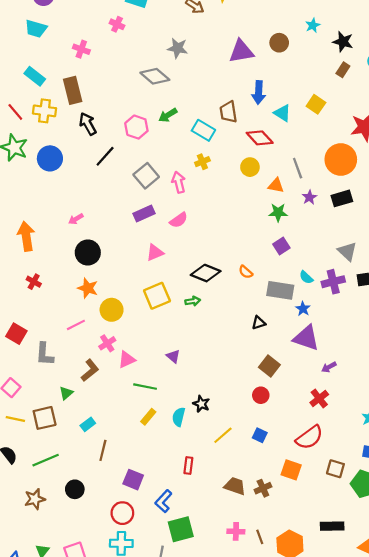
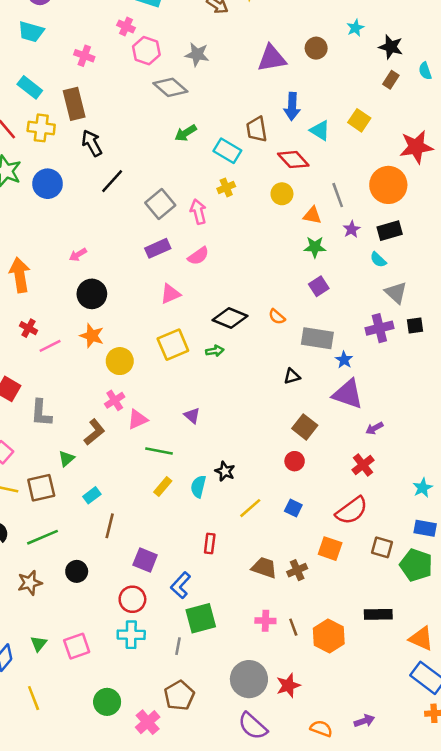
pink hexagon: (136, 127) -> (146, 51), moved
cyan semicircle: (306, 277) -> (378, 260), moved
pink line: (76, 325) -> (50, 346), moved

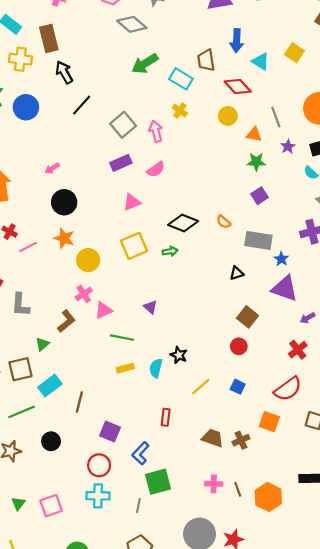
green arrow: (186, 133) -> (145, 64), size x1.4
yellow cross: (226, 187) -> (180, 111), turned -32
yellow rectangle: (163, 486) -> (125, 368), turned 35
cyan rectangle: (92, 495) -> (50, 386), moved, size x1.5

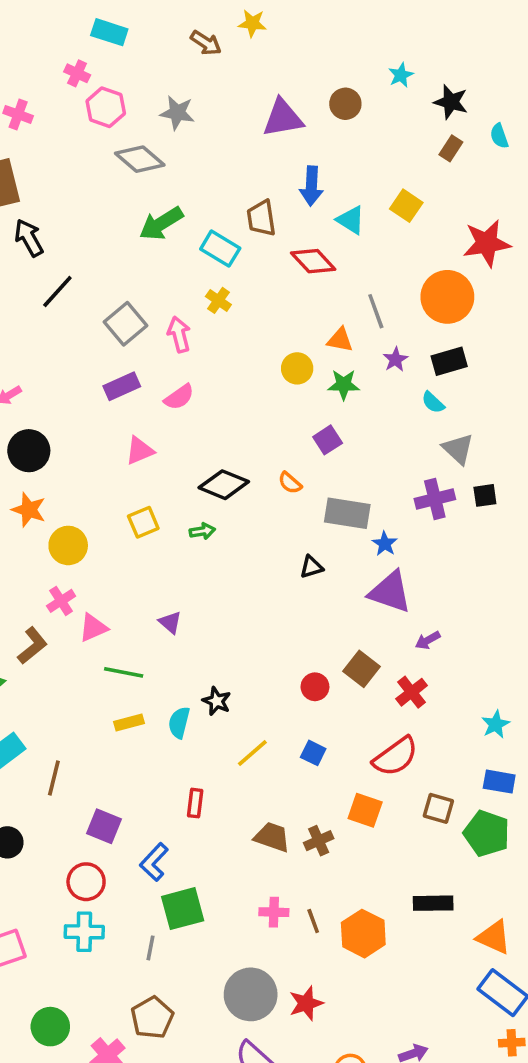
yellow circle: (228, 116) -> (297, 368), moved
purple square: (260, 196) -> (328, 440), moved
yellow square: (134, 246) -> (143, 522), size x0.7
brown square: (248, 317) -> (361, 669), moved

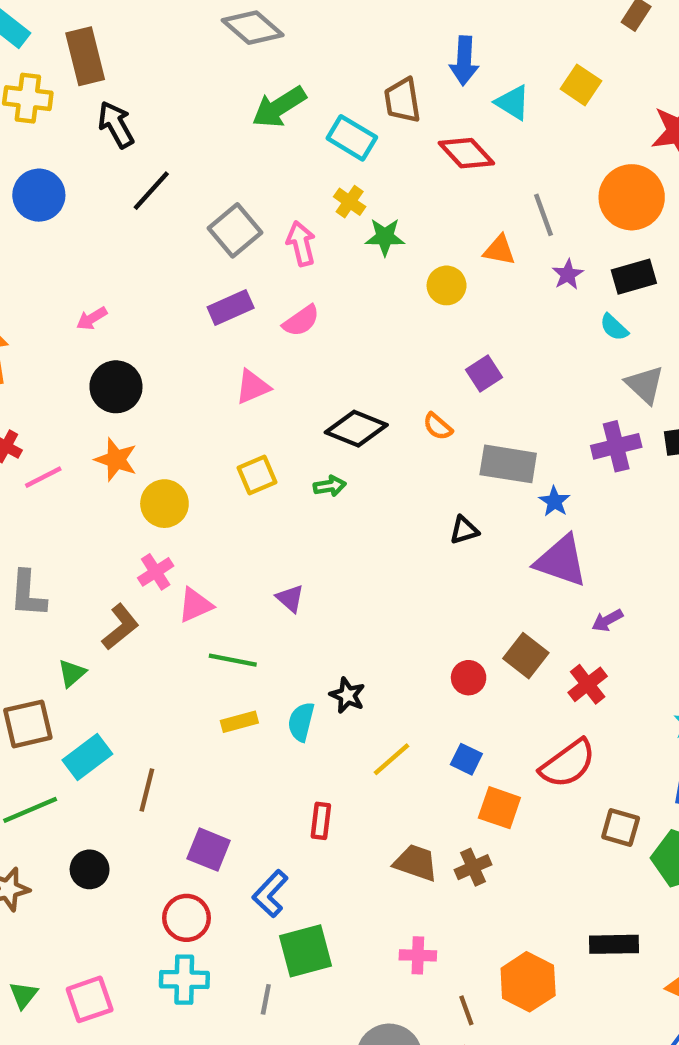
green star: (344, 385) -> (385, 237), moved
orange square: (365, 810) -> (499, 808), moved
brown line: (313, 921) -> (466, 1010), moved

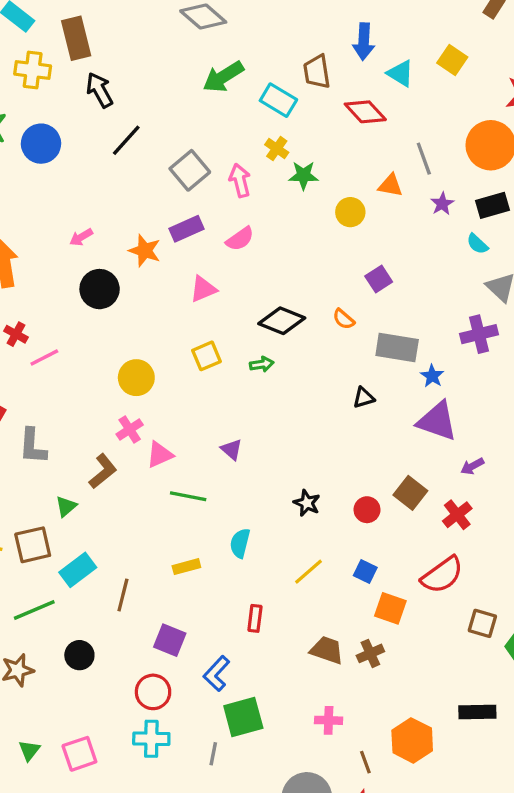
orange star: (116, 460) -> (145, 251), moved
black star: (347, 695) -> (307, 503), moved
yellow rectangle: (239, 722) -> (186, 567), moved

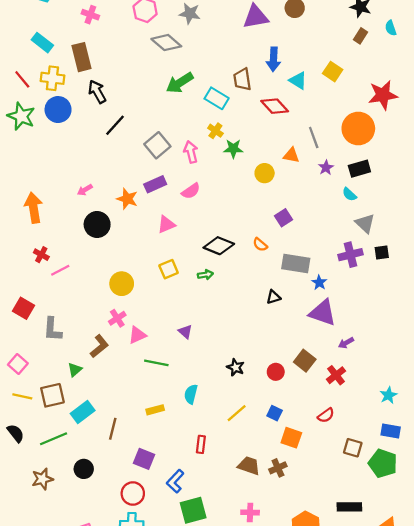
blue circle: (41, 144) -> (58, 110), moved
red semicircle: (442, 575) -> (326, 415), size x0.6

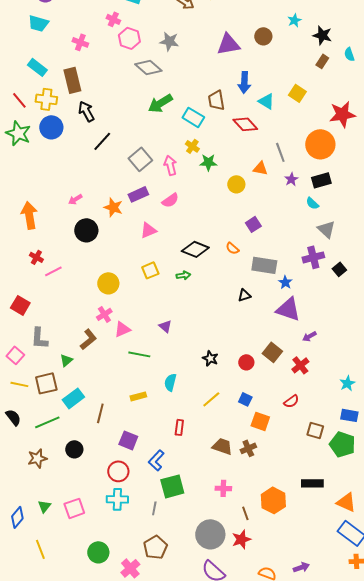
black square: (382, 252) -> (339, 269), moved, turned -32
gray L-shape: (52, 329) -> (39, 338), moved

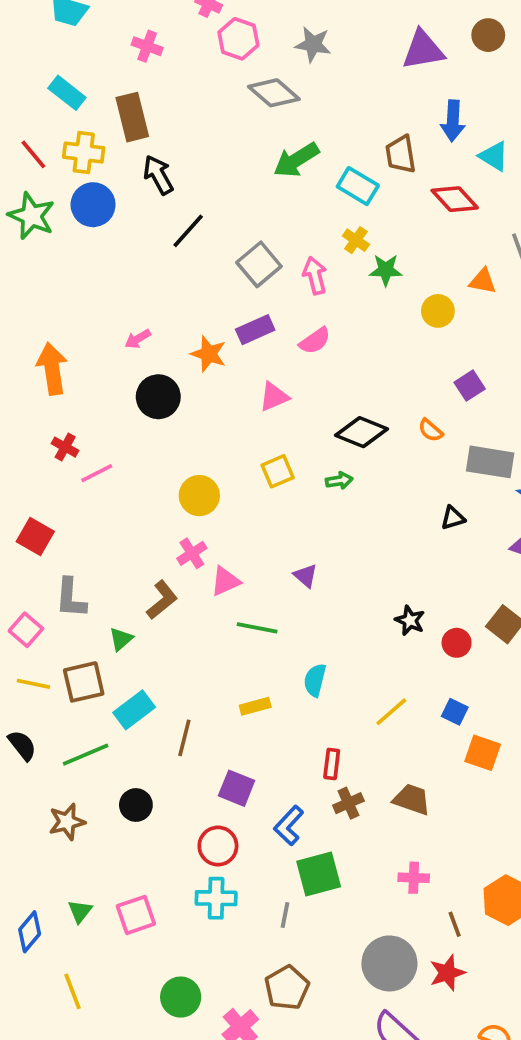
black star: (210, 358) -> (410, 620), moved
brown cross: (248, 448) -> (348, 803), moved

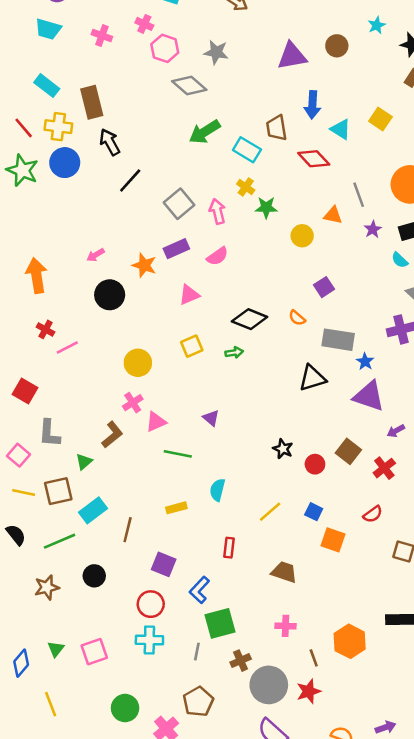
pink cross: (147, 46) -> (102, 36), moved
black triangle: (453, 518) -> (312, 378), size x1.6
brown cross: (348, 803) -> (241, 661), moved

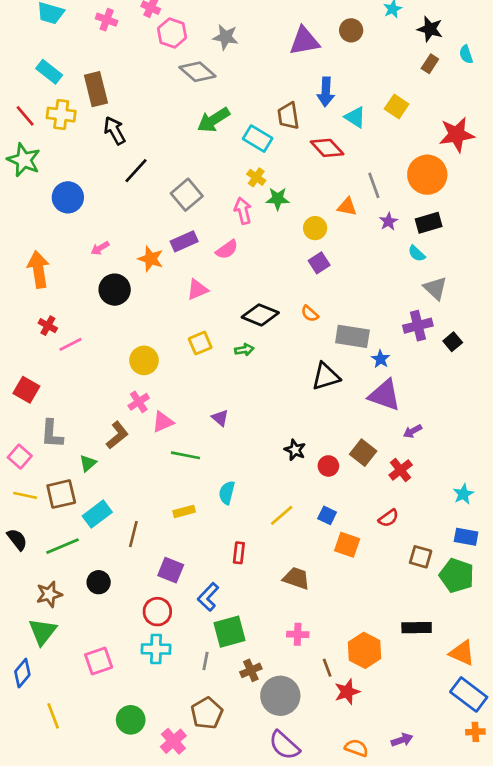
blue circle: (65, 163) -> (68, 197), moved
pink arrow: (217, 211) -> (243, 211), moved
purple square: (324, 287) -> (319, 263), moved
green triangle: (56, 649) -> (42, 632), moved, size x1.6
red star: (309, 691) -> (347, 692), moved

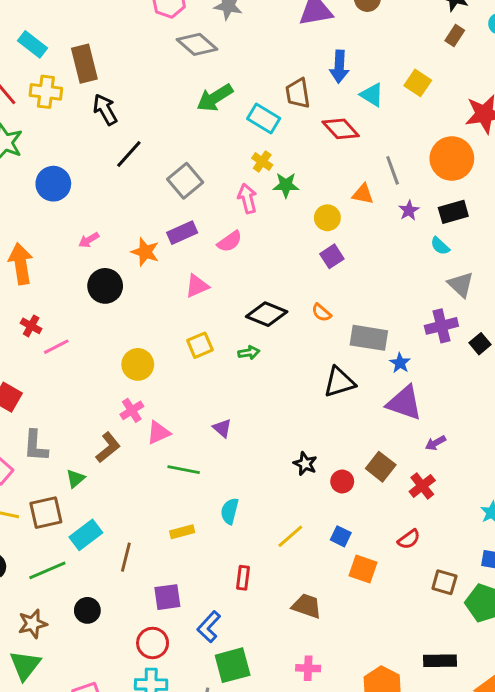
purple square: (171, 570) -> (167, 597), turned -30

